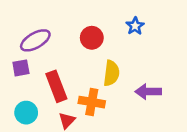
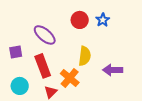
red circle: (92, 38) -> (80, 20), moved
purple ellipse: (35, 40) -> (45, 35), moved, turned 70
orange cross: (92, 102) -> (70, 78), turned 30

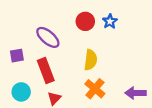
purple arrow: (113, 70) -> (136, 93), moved
orange cross: (70, 78) -> (95, 89), moved

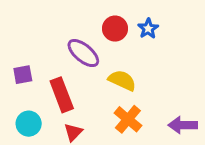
purple ellipse: (48, 37) -> (83, 53), moved
yellow semicircle: (91, 60) -> (122, 80), turned -72

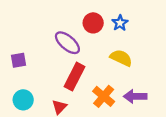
yellow semicircle: (122, 80) -> (121, 58), moved
red rectangle: (62, 95) -> (74, 77), moved, turned 48
purple arrow: (183, 125) -> (135, 96), moved

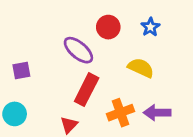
blue star: (120, 23) -> (150, 27), moved
orange cross: (104, 96) -> (121, 113), turned 30
cyan circle: (23, 100) -> (15, 114), moved

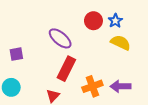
red circle: (108, 27) -> (93, 21), moved
yellow semicircle: (141, 68) -> (121, 43), moved

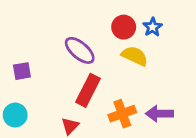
yellow semicircle: (121, 43) -> (135, 56), moved

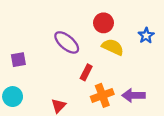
blue star: (153, 27) -> (146, 36), moved
red rectangle: (88, 90) -> (86, 72), moved, size x0.6

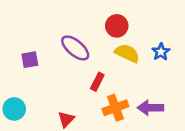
blue star: (146, 36) -> (161, 52), moved
purple square: (18, 60) -> (30, 60), moved

